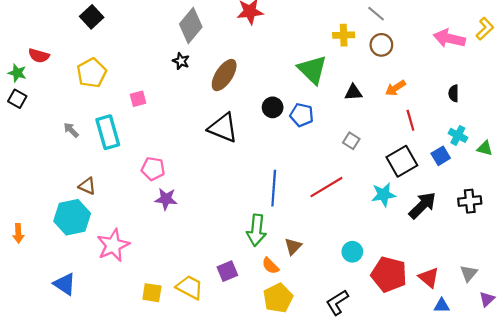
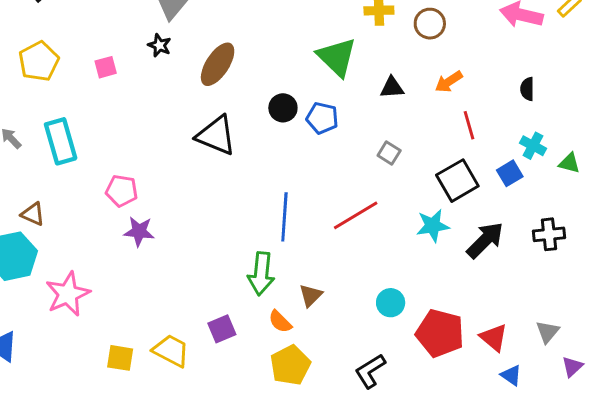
pink square: (138, 99) -> (106, 67), moved
blue triangle: (442, 306) -> (511, 375), turned 35

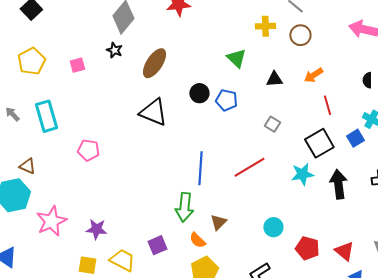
green triangle: (337, 57) -> (236, 58), size x0.7
purple star: (139, 231) -> (96, 229), moved
black arrow: (485, 240) -> (338, 184), turned -52
red pentagon: (440, 333) -> (307, 248), size x0.7

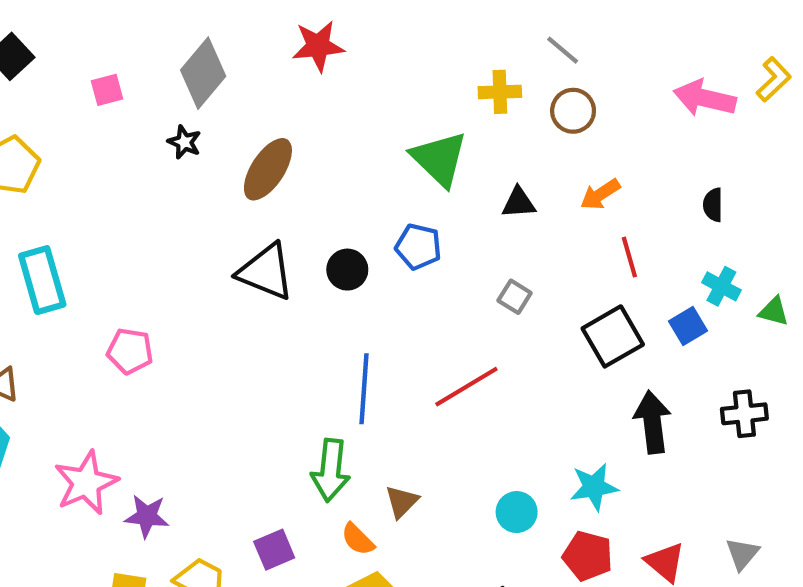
green triangle: (236, 58) -> (439, 159), size x1.4
pink square: (77, 65) -> (107, 90), moved
black circle: (199, 93) -> (347, 270), moved
cyan star: (302, 174) -> (594, 487), moved
pink star: (51, 221) -> (86, 483), moved

